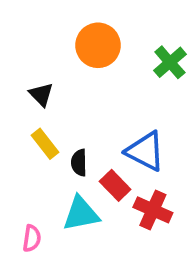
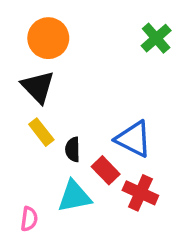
orange circle: (98, 45) -> (48, 38), moved
green cross: (170, 62) -> (156, 38), moved
black triangle: (41, 95) -> (38, 87), size x1.5

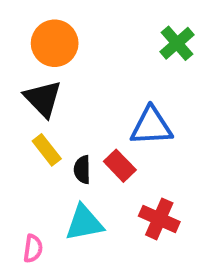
blue triangle: (133, 139) -> (151, 126), moved, turned -30
red rectangle: (106, 170) -> (120, 166), moved

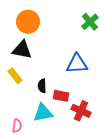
black triangle: (43, 99) -> (22, 50), turned -35
yellow rectangle: (47, 150) -> (15, 76), moved
red rectangle: (120, 166) -> (61, 96), moved, turned -35

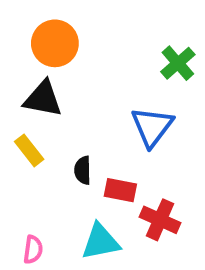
green cross: (90, 22) -> (178, 63), moved
blue triangle: (77, 64) -> (152, 127), turned -50
cyan triangle: (43, 113) -> (101, 242), moved

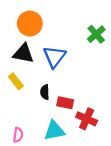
blue triangle: (152, 127) -> (54, 57), moved

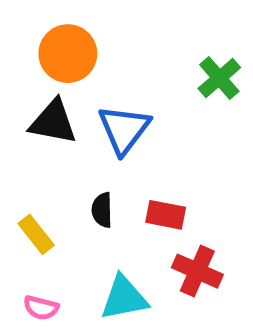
yellow rectangle: (16, 81) -> (36, 234), moved
red rectangle: (65, 103) -> (166, 215), moved
pink semicircle: (18, 135) -> (41, 308), turned 96

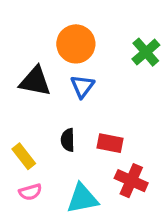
orange circle: (68, 54) -> (76, 44), moved
blue triangle: (124, 129) -> (82, 86), size x0.7
pink semicircle: (41, 308) -> (30, 192), moved, turned -30

